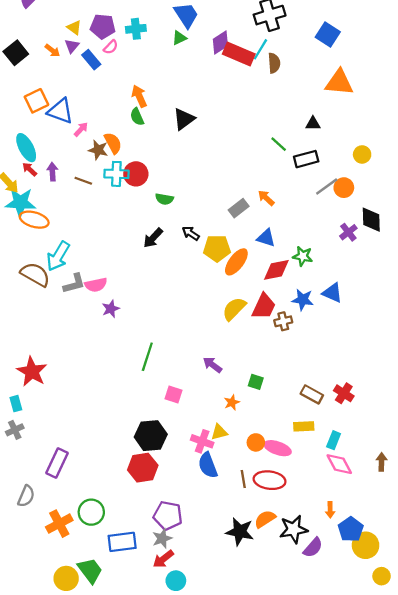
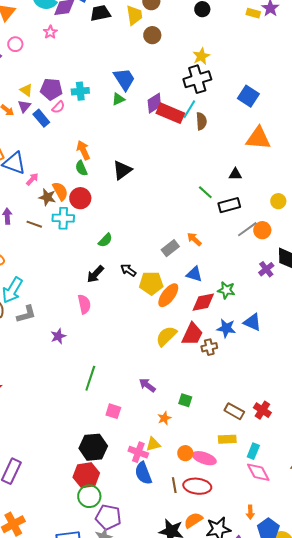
red circle: (136, 174) -> (80, 198), moved
green semicircle: (164, 199) -> (105, 240), turned -56
pink semicircle: (96, 285) -> (84, 304), moved, turned -90
green circle: (91, 512) -> (89, 496), moved

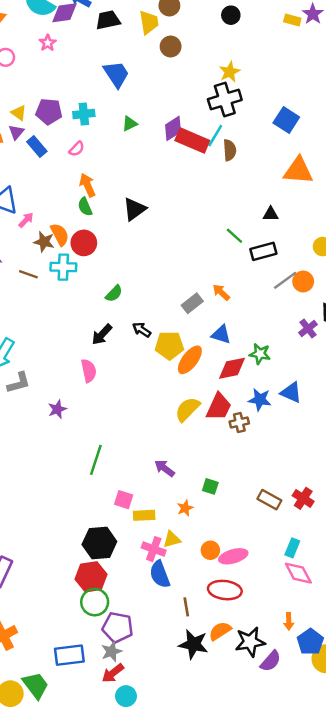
blue trapezoid: (124, 79) -> (116, 74), moved
pink semicircle: (58, 107) -> (77, 149), moved
yellow rectangle: (227, 439) -> (144, 515), moved
pink ellipse: (204, 458) -> (233, 556), turned -35
brown line: (174, 485) -> (186, 607), moved

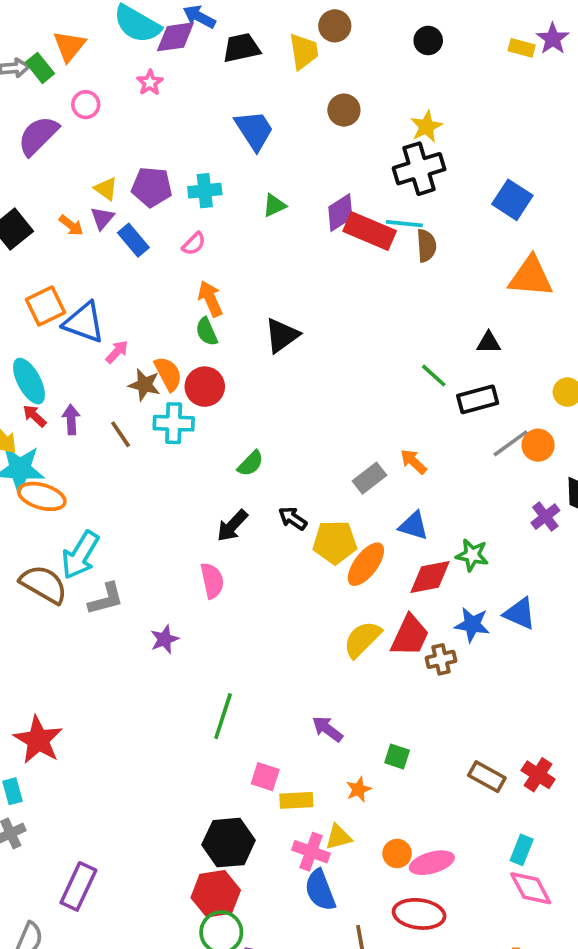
brown circle: (171, 46) -> (344, 110), moved
cyan line: (215, 136) -> (404, 224), turned 65
brown line: (28, 274) -> (121, 434), turned 36

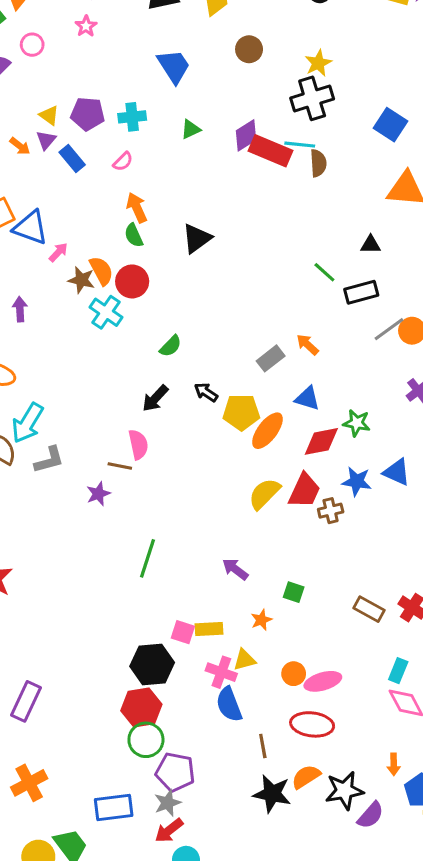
cyan cross: (174, 423) -> (106, 312), turned 32
brown line: (121, 434) -> (120, 466), moved, turned -45
pink square: (265, 777) -> (183, 632), moved

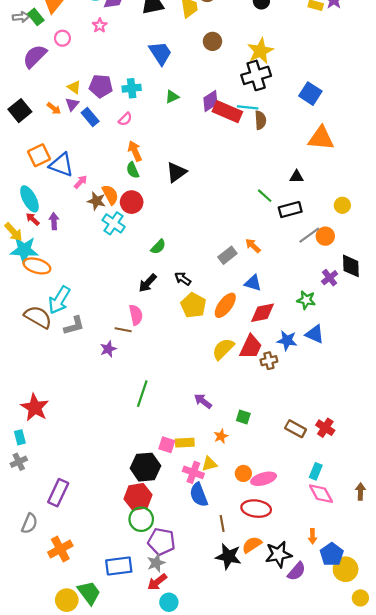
yellow star: (318, 63) -> (260, 51), size x1.4
yellow pentagon: (241, 412) -> (193, 305), moved, turned 30
green star: (357, 423) -> (306, 300), moved

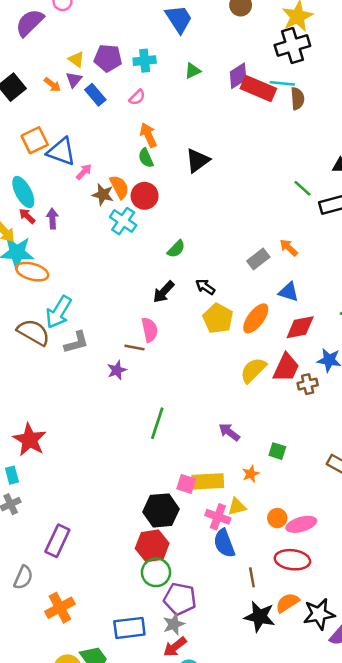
yellow rectangle: (185, 443) -> (208, 481), size x1.4

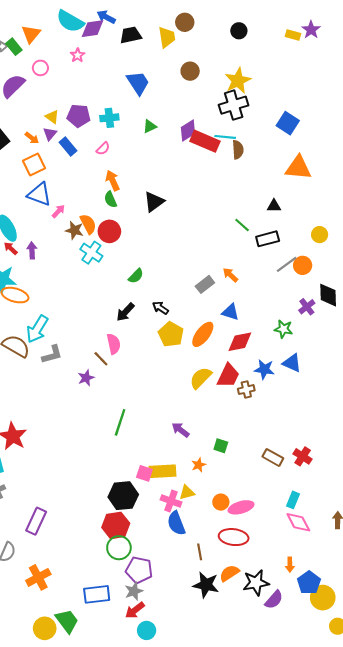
orange square: (35, 140) -> (34, 165), moved
brown line: (134, 347) -> (101, 359), turned 35

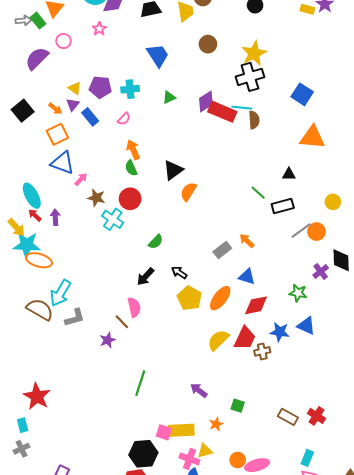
orange semicircle: (88, 224) -> (188, 192), moved, turned -120

